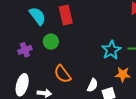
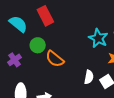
orange semicircle: (62, 74) -> (55, 59), moved

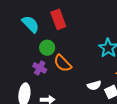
purple cross: (14, 60) -> (40, 68), moved, turned -32
white semicircle: (89, 77) -> (94, 85), turned 56

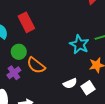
purple cross: (40, 68) -> (14, 73), turned 32

